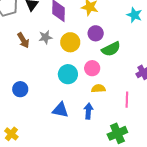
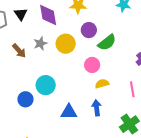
cyan circle: (68, 74) -> (46, 85), moved

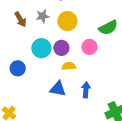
purple circle: (89, 30) -> (61, 48), moved
yellow semicircle: (102, 84) -> (69, 66), moved
cyan circle: (46, 85) -> (41, 48), moved

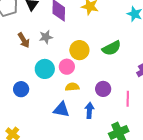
yellow circle: (67, 21) -> (79, 50), moved
pink circle: (89, 47) -> (67, 67), moved
purple circle: (61, 48) -> (103, 89), moved

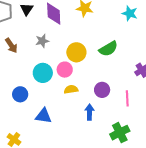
brown arrow: (24, 40) -> (11, 45), moved
blue triangle: (61, 110) -> (44, 116), moved

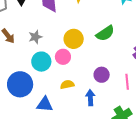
gray star: (42, 41) -> (35, 37), moved
yellow semicircle: (71, 89) -> (67, 85), moved
blue circle: (20, 94) -> (20, 84), size x1.6

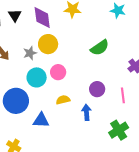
yellow circle: (74, 39) -> (48, 44), moved

